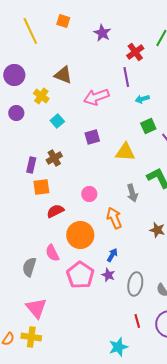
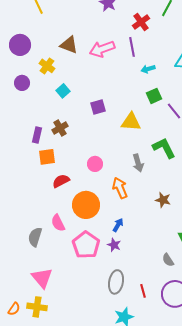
pink arrow: (96, 97) -> (102, 49), moved
gray ellipse: (135, 284) -> (116, 282), moved

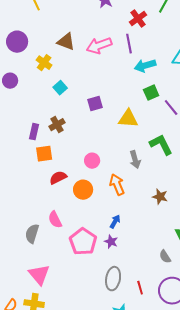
cyan arrow: (148, 69) -> (145, 66), size x1.5
purple circle: (22, 83) -> (10, 81), moved
orange circle: (86, 205) -> (83, 190), moved, size x0.7

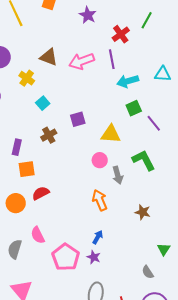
brown cross: (57, 125) -> (49, 135), moved
pink circle: (92, 161) -> (100, 160), moved
orange circle: (83, 190) -> (16, 203), moved

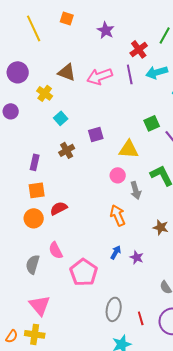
cyan arrow: (128, 81) -> (157, 72), moved
orange square: (27, 169) -> (37, 190), moved
purple star: (94, 257) -> (137, 257), moved

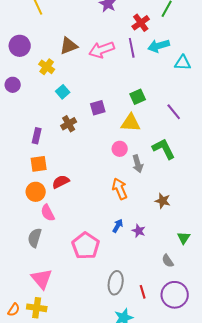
brown triangle: (67, 72) -> (69, 46), turned -42
green square: (152, 123) -> (138, 97), moved
pink semicircle: (56, 250) -> (48, 213), moved

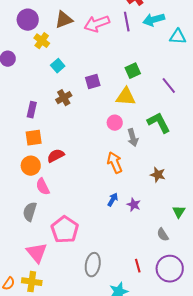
purple circle: (20, 46) -> (28, 20), moved
pink pentagon: (86, 246) -> (65, 230), moved
gray ellipse: (116, 283) -> (93, 265), moved

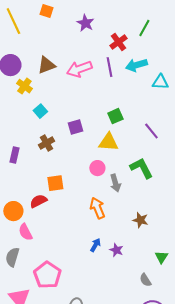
orange square: (34, 138) -> (55, 183), moved

